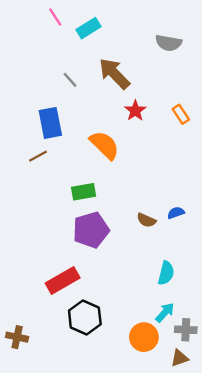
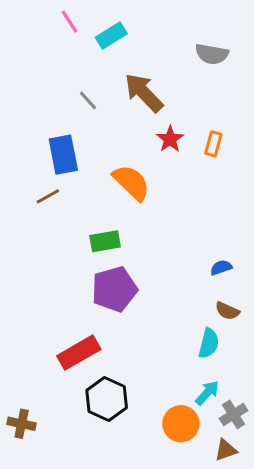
orange rectangle: (181, 114) -> (213, 144), moved, turned 48
brown semicircle: (146, 220) -> (227, 311), moved
gray cross: (186, 330) -> (233, 414), turned -35

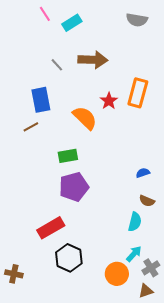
gray semicircle: (212, 54) -> (137, 20), moved
brown arrow: (144, 93) -> (93, 60), turned 136
red star: (170, 139) -> (109, 101), moved
orange rectangle: (213, 144) -> (138, 93), size x1.8

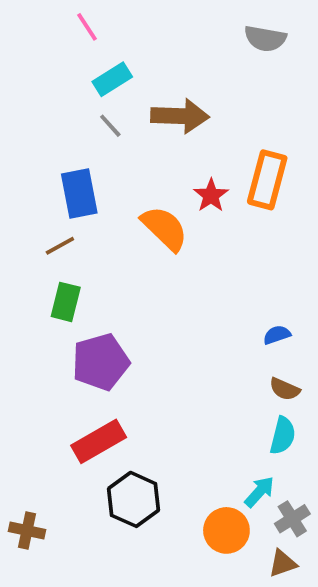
cyan rectangle: (72, 23) -> (112, 79), moved
green rectangle: (68, 156) -> (66, 302), moved, turned -66
purple pentagon: (74, 187) -> (101, 362), moved
cyan semicircle: (135, 222) -> (283, 436), moved

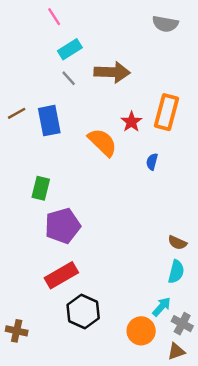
brown line: (60, 246) -> (17, 113), moved
blue semicircle: (277, 335) -> (152, 162), moved, turned -56
gray cross: (292, 519) -> (182, 324), turned -30

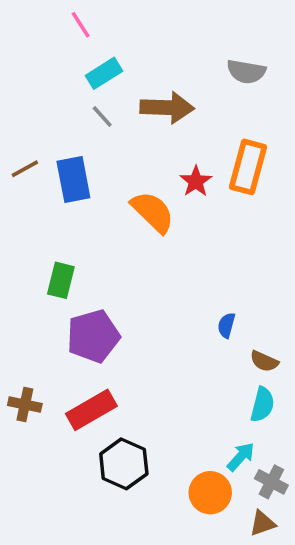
gray semicircle: (165, 24) -> (246, 72), moved
blue semicircle: (152, 162) -> (226, 325), moved
brown cross: (17, 331) -> (25, 404), moved

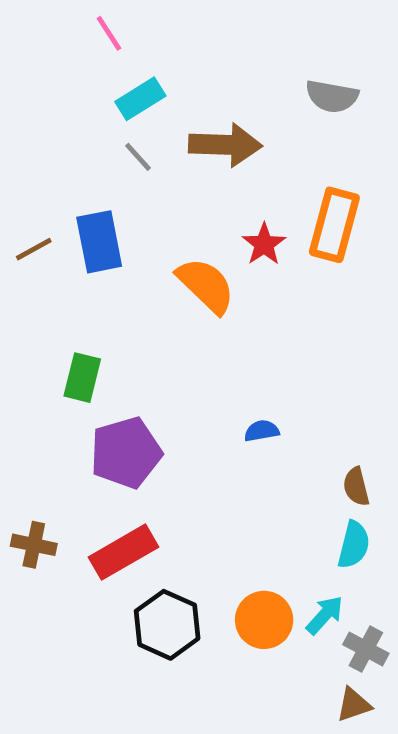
brown line: (25, 169) -> (34, 249), moved
blue semicircle: (226, 325) -> (262, 431), moved, turned 65
brown semicircle: (264, 361) -> (356, 487), turned 52
orange circle: (210, 493) -> (264, 620), moved

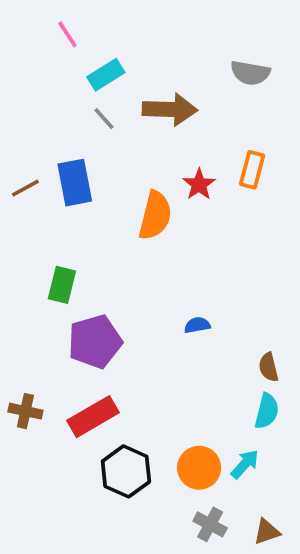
pink line: (109, 33) -> (67, 34), moved
orange rectangle: (334, 225) -> (252, 170), size x0.7
orange semicircle: (206, 285) -> (155, 215), turned 60
gray cross: (366, 649) -> (210, 524), moved

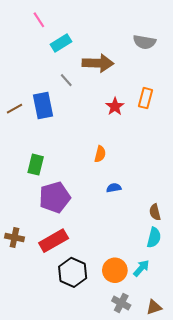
gray line: (104, 119) -> (66, 80), moved
orange semicircle: (155, 215) -> (100, 154), moved, size x0.6

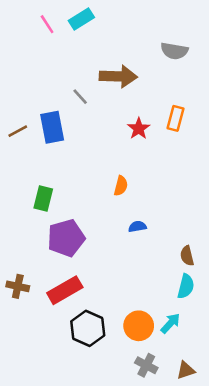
cyan rectangle: (61, 43) -> (81, 19), moved

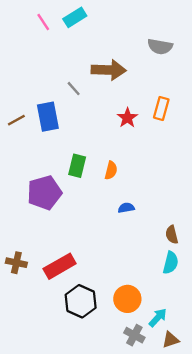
green rectangle: (43, 199) -> (77, 166), moved
purple pentagon: (66, 238) -> (44, 193), moved
cyan arrow: (170, 323) -> (158, 318), moved

